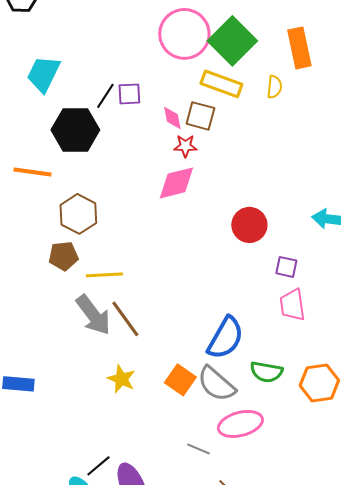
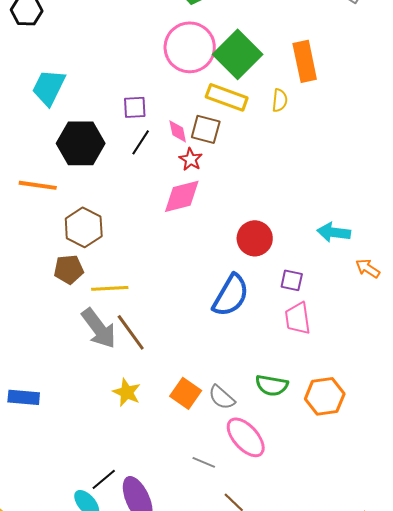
black line: (105, 96) -> (141, 142), moved
red star: (185, 146) -> (191, 159), turned 30
blue semicircle: (225, 338) -> (231, 295), moved
gray semicircle: (216, 384) -> (222, 397), size x0.7
pink ellipse: (240, 424) -> (246, 437), turned 63

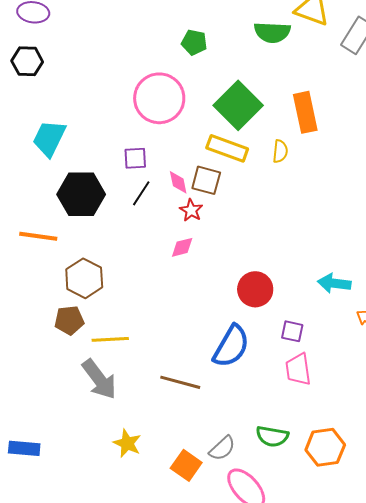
pink circle: (190, 47) -> (159, 98), moved
pink diamond: (182, 196) -> (182, 247), size x0.6
brown line: (131, 332) -> (180, 382), moved, turned -39
orange square: (186, 393) -> (186, 465), moved
gray semicircle: (222, 397) -> (222, 448), turned -84

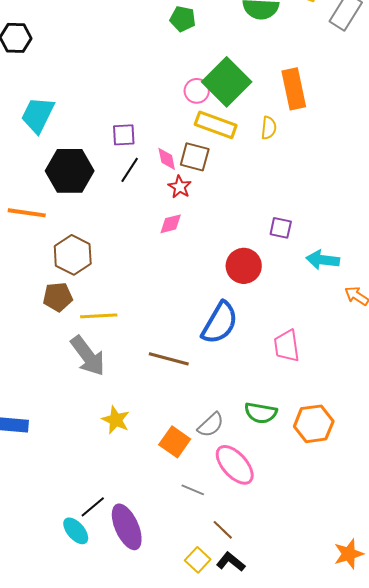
pink circle: (159, 98) -> (197, 91), moved, size x0.5
purple square: (292, 331) -> (281, 228), moved

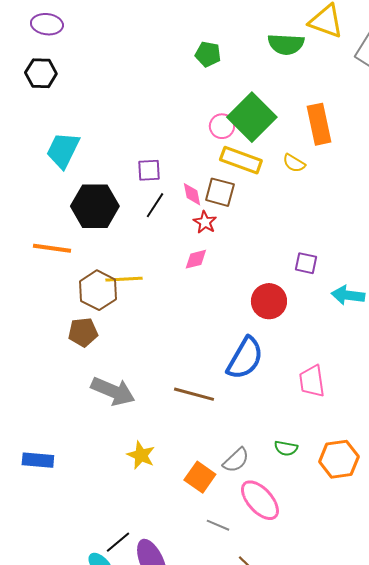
yellow semicircle: (269, 128) -> (294, 163), turned 115
yellow line: (99, 316) -> (124, 279), moved
gray arrow: (88, 356) -> (113, 391), turned -30
green semicircle: (261, 413) -> (286, 448), size x0.7

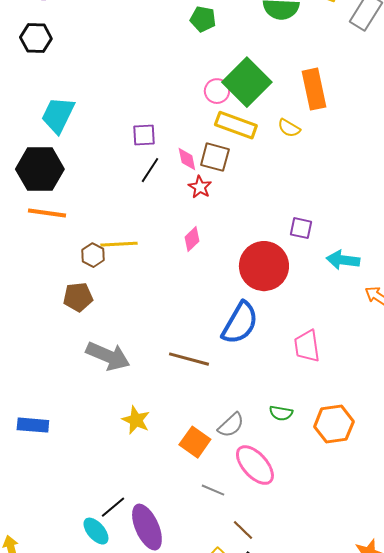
black hexagon: (95, 206) -> (40, 169), moved
pink diamond: (196, 259) -> (192, 239), moved, turned -30
brown hexagon: (98, 290) -> (93, 255), size x0.6
red circle: (269, 301) -> (264, 266), size x1.4

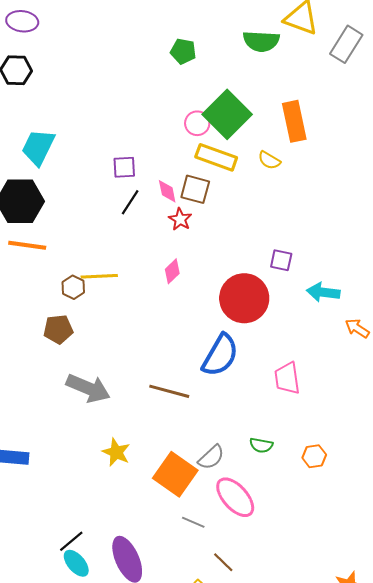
orange hexagon: (334, 424) -> (314, 456), size x0.6
orange square: (195, 442) -> (175, 474), size x1.4
black line: (113, 507) -> (71, 541), moved

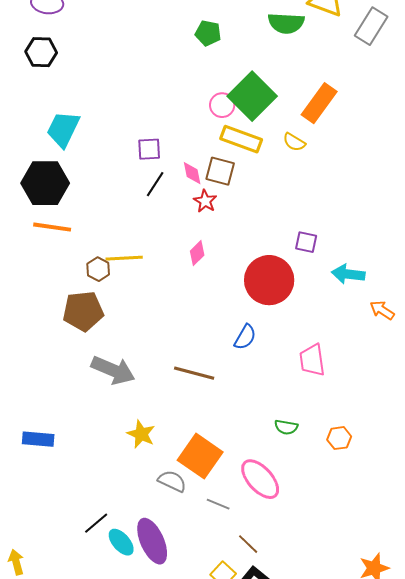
orange rectangle: (294, 121) -> (319, 103), turned 48
brown pentagon: (58, 329) -> (83, 311), size x1.4
blue semicircle: (220, 355) -> (245, 337), size x0.6
gray semicircle: (211, 457) -> (172, 481), moved, turned -112
cyan ellipse: (76, 563) -> (121, 542), moved

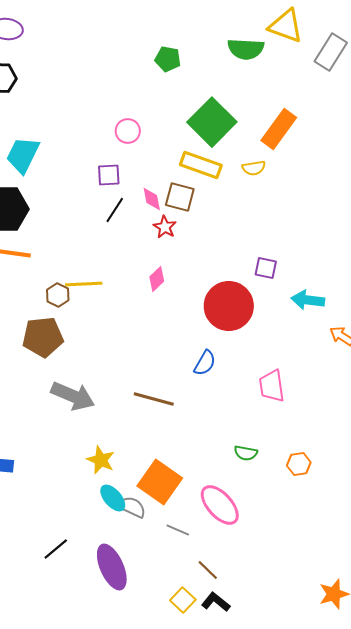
pink circle: (222, 105) -> (128, 131), moved
yellow semicircle: (294, 142) -> (254, 168), turned -40
cyan ellipse: (121, 542) -> (113, 498), moved

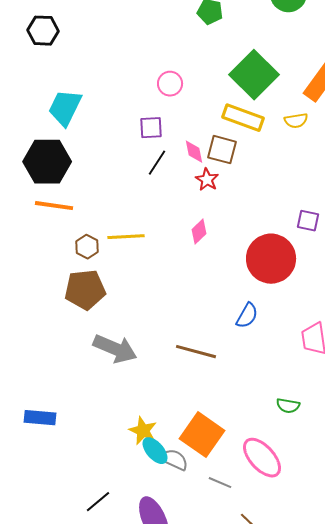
brown hexagon: (58, 295) -> (87, 247), moved
yellow star: (101, 460) -> (143, 431), moved

